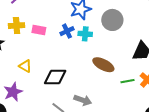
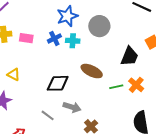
black diamond: (55, 77) -> (58, 83), moved

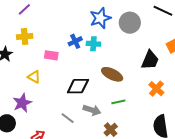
blue star: (67, 16) -> (100, 18), moved
gray circle: (99, 26) -> (130, 23), moved
pink rectangle: (26, 38) -> (51, 55), moved
green line: (116, 87) -> (118, 102), moved

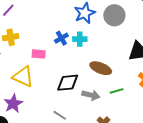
yellow triangle: (34, 77) -> (23, 77), size x1.6
green line: (118, 102) -> (117, 91), moved
gray arrow: (92, 110) -> (91, 95), moved

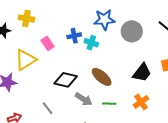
pink rectangle: (39, 54) -> (48, 43), turned 32
yellow triangle: (23, 77) -> (25, 60), turned 45

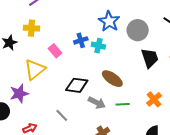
blue star: (104, 20) -> (109, 21), turned -30
black trapezoid: (142, 73) -> (150, 58), moved, turned -50

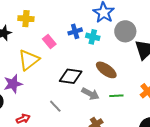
gray circle: (138, 30) -> (125, 31), moved

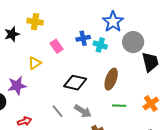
yellow triangle: (29, 60) -> (35, 63), size x0.6
brown ellipse: (106, 70) -> (111, 79), turned 70
gray arrow: (90, 94) -> (83, 111), moved

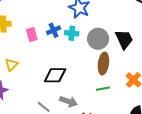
gray circle: (133, 42) -> (98, 39), moved
pink rectangle: (57, 46) -> (32, 34), moved, turned 32
brown ellipse: (111, 79) -> (103, 64), moved

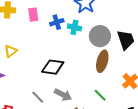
pink rectangle: (32, 34) -> (33, 15), moved
green line: (103, 89) -> (100, 95), moved, turned 48

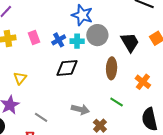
gray circle: (100, 36) -> (97, 35), moved
black diamond: (53, 67) -> (67, 68), moved
gray line: (38, 97) -> (41, 117), moved

